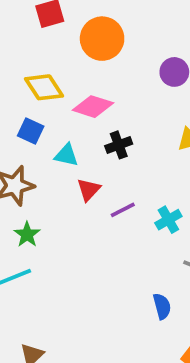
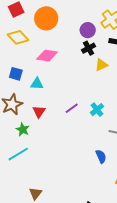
yellow diamond: (44, 87) -> (18, 37), moved
black cross: (119, 145) -> (89, 48), moved
red triangle: (89, 190) -> (39, 112), moved

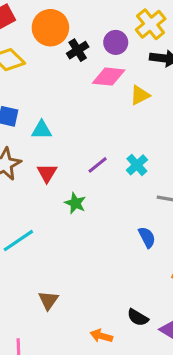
black cross: (89, 48) -> (78, 50), moved
pink diamond: (47, 56) -> (109, 77), moved
green star: (23, 129) -> (75, 203), moved

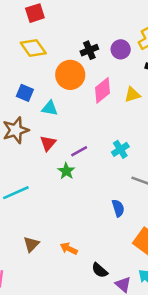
orange circle: (50, 28) -> (70, 75), moved
pink diamond: (109, 77) -> (102, 90), moved, turned -55
purple line: (98, 165) -> (79, 151), moved
orange arrow: (101, 336) -> (69, 249), moved

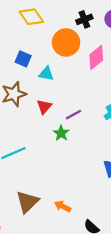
brown triangle: (31, 244) -> (27, 202), size x1.5

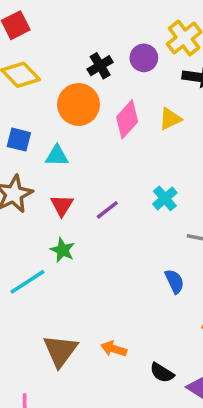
green star: (61, 133) -> (63, 250), moved

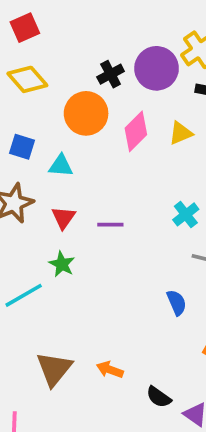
purple circle: (144, 58) -> (157, 68), size x1.5
cyan cross: (165, 198) -> (186, 214), moved
purple line: (107, 210) -> (110, 225), turned 35

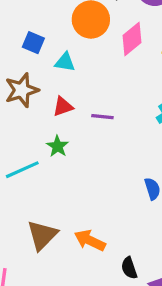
red triangle: (63, 218) -> (63, 107), turned 30
orange arrow: (110, 370) -> (90, 240), size x1.4
black semicircle: (159, 397) -> (129, 268), turned 30

